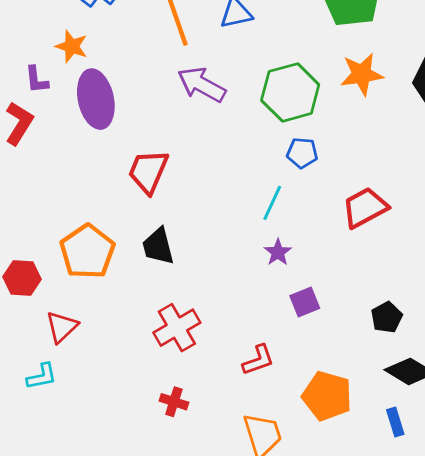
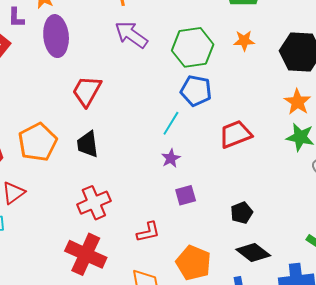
orange star: (362, 74) -> (244, 41), size x0.7
blue pentagon: (302, 153) -> (196, 91), size x1.4
red cross: (174, 402) -> (86, 254), size x2.0

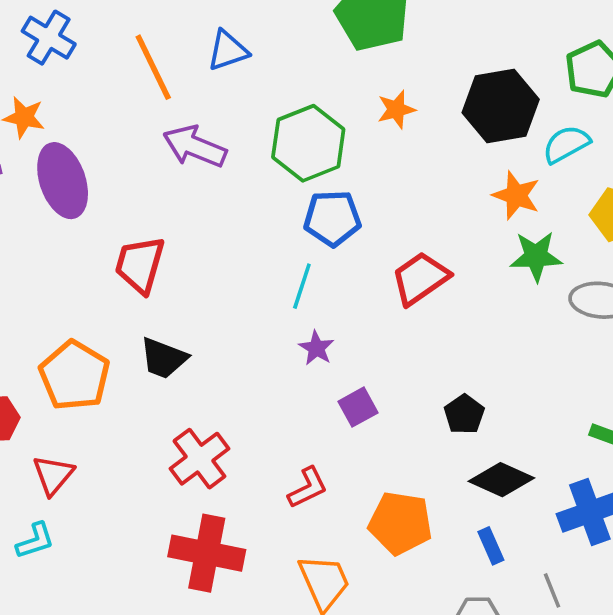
black trapezoid: (88, 144) -> (164, 358), turned -48

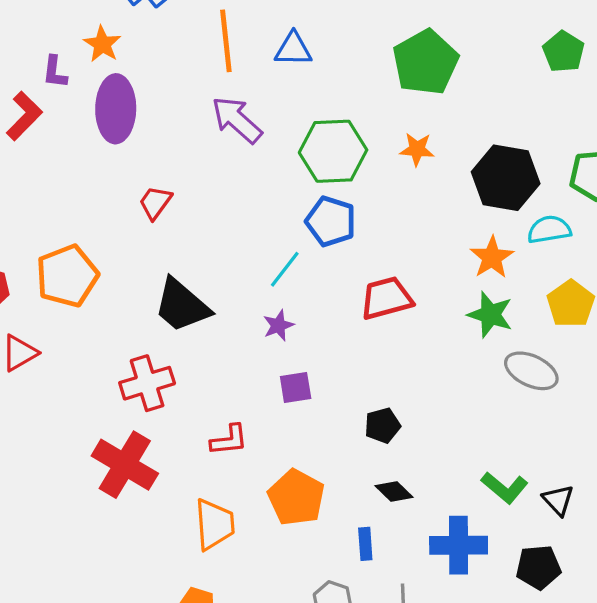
red trapezoid: (140, 265) -> (155, 203), size x0.7
black trapezoid: (164, 358) -> (182, 306), moved, size x1.4
black diamond: (501, 480) -> (394, 491), size x0.7

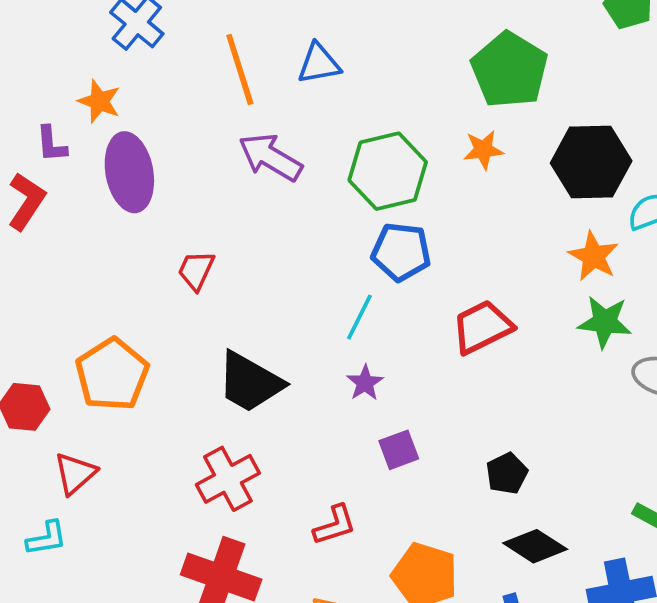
green pentagon: (426, 62) -> (509, 70), moved
black diamond: (394, 491) -> (535, 546), size x1.4

